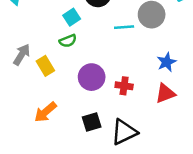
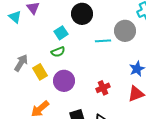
purple circle: (92, 77) -> (64, 81), moved
red cross: (124, 86) -> (103, 88), turned -32

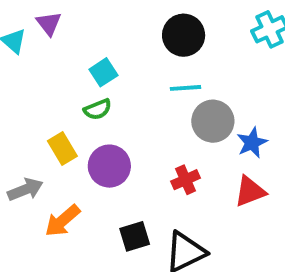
black circle: (82, 14) -> (184, 35), moved
gray circle: (125, 31) -> (213, 121), moved
gray arrow: (21, 63) -> (25, 189), moved, turned 36

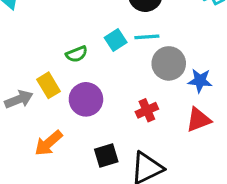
cyan square: (103, 72) -> (116, 40), moved
blue star: (252, 143) -> (200, 81), turned 30
gray arrow: (25, 189) -> (19, 99), moved

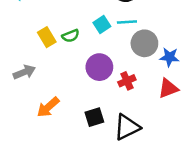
yellow rectangle: (48, 85) -> (47, 37), moved
purple circle: (86, 99) -> (99, 67), moved

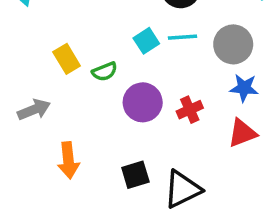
green semicircle: (71, 36) -> (105, 72), moved
gray circle: (144, 43) -> (233, 44), moved
red cross: (127, 81) -> (190, 110), moved
orange arrow: (48, 107) -> (68, 160), turned -55

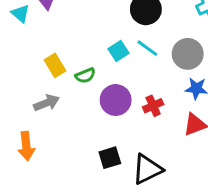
cyan line: (182, 37) -> (147, 48), turned 40
gray arrow: (34, 110) -> (46, 103), moved
orange arrow: (68, 160) -> (26, 146), moved

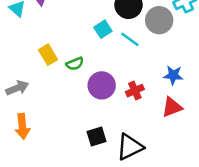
cyan square: (118, 51) -> (103, 29), moved
gray circle: (188, 54) -> (159, 20), moved
gray arrow: (46, 103) -> (17, 88), moved

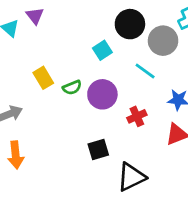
cyan line: (130, 39) -> (145, 71), moved
purple circle: (102, 85) -> (102, 94), moved
black square: (97, 137) -> (98, 149), moved

